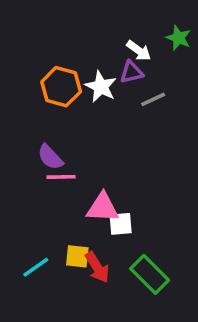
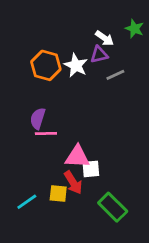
purple semicircle: (50, 157) -> (38, 119), turned 60
red arrow: (97, 267) -> (73, 183), moved

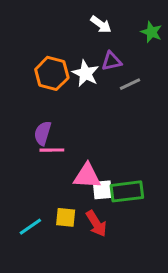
white arrow: (104, 38) -> (101, 24), moved
red arrow: (73, 183) -> (96, 224), moved
green rectangle: (113, 207) -> (127, 191), moved, turned -52

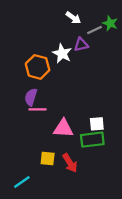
orange hexagon: (52, 73) -> (38, 67), moved
gray line: (130, 84) -> (95, 30), moved
white square: (102, 190) -> (97, 124), moved
cyan line: (30, 227) -> (22, 182), moved

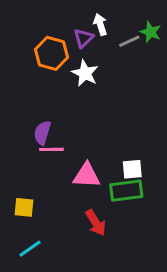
white arrow: (73, 18) -> (100, 24), turned -144
purple triangle: (81, 45) -> (84, 38), moved, turned -32
orange hexagon: (38, 67) -> (51, 53), moved
yellow square: (48, 159) -> (24, 207), moved

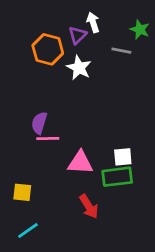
gray line: (129, 41) -> (121, 51), moved, turned 36

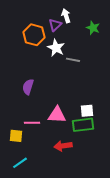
green star: (140, 29) -> (93, 28), moved
gray line: (121, 51) -> (73, 60), moved
pink line: (48, 139) -> (32, 123), moved
red arrow: (89, 206) -> (63, 146), turned 114

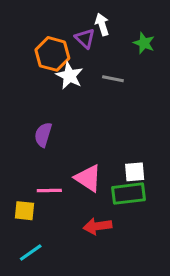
purple triangle: (55, 25) -> (85, 38), turned -32
white star: (56, 48) -> (69, 76), moved
gray line: (73, 60) -> (113, 79), moved
pink triangle: (57, 115) -> (88, 178), turned 30

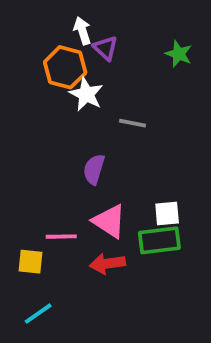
white arrow: (102, 24) -> (82, 31), moved
gray line: (113, 79) -> (132, 123), moved
purple semicircle: (43, 135) -> (94, 169), moved
red arrow: (97, 226) -> (107, 264), moved

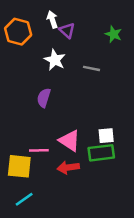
orange hexagon: (65, 67) -> (18, 32), moved
gray line: (132, 123) -> (91, 68), moved
purple semicircle: (94, 169) -> (44, 98), moved
yellow square: (30, 262) -> (19, 166), size x1.5

